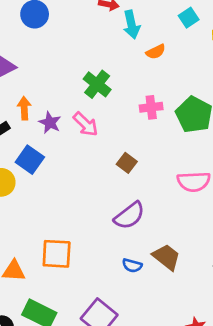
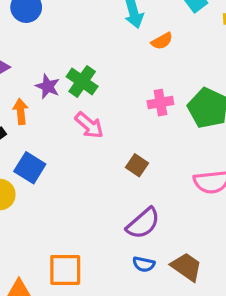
green cross: (97, 84) -> (82, 81), moved
purple star: (50, 123) -> (48, 86), moved
blue semicircle: (132, 265) -> (144, 264), moved

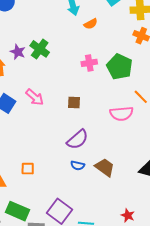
pink arrow: (89, 125) -> (35, 97), moved
brown square: (137, 165) -> (74, 103), turned -32
orange square: (65, 270) -> (28, 169), size x0.6

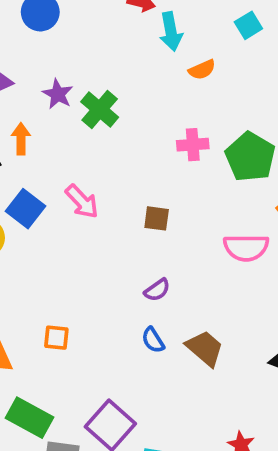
purple star: (18, 52) -> (58, 94), moved
purple semicircle: (78, 139) -> (157, 290), size x0.6
blue semicircle: (78, 165) -> (153, 340), turned 40

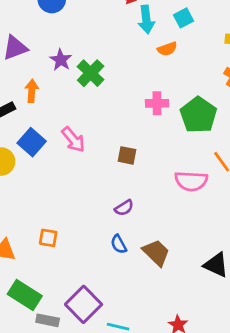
cyan square: (248, 25) -> (183, 18), moved

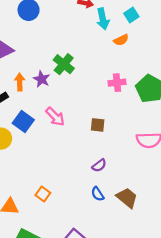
purple star: (61, 60) -> (42, 79), moved
orange square: (48, 238) -> (43, 194), turned 32

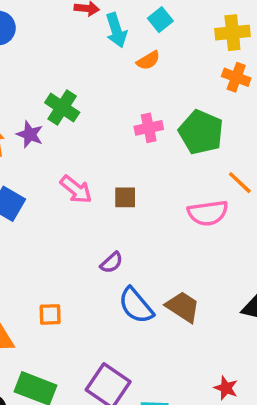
pink arrow: (55, 117) -> (76, 189), moved
purple semicircle: (99, 165) -> (112, 263), moved
orange square: (43, 194) -> (50, 314), turned -32
blue semicircle: (98, 194) -> (136, 306), size x1.6

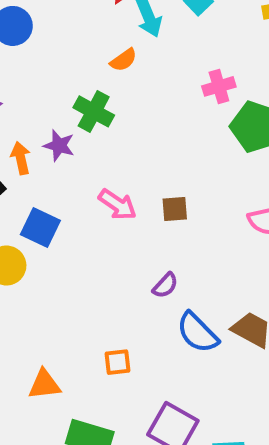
orange semicircle: (148, 60) -> (124, 60), moved
pink cross: (149, 128) -> (219, 86), moved
orange square: (50, 314) -> (118, 362), moved

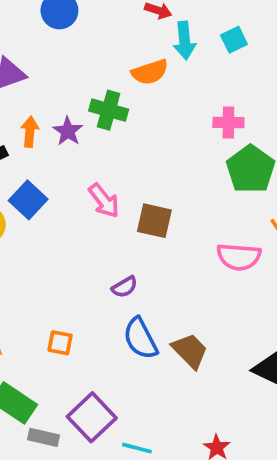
orange semicircle: (124, 60) -> (150, 72), size x1.4
green cross: (94, 111) -> (109, 110), turned -30
brown square: (175, 209) -> (154, 221), size x1.4

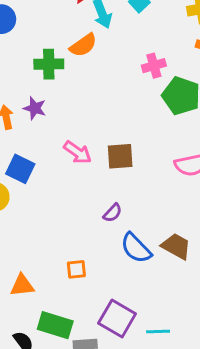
green cross: (109, 110) -> (49, 64), moved

